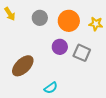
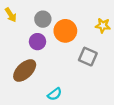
orange circle: (69, 21) -> (65, 31), moved
purple circle: (60, 47) -> (37, 42), moved

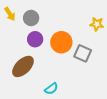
gray circle: (43, 19) -> (31, 18), moved
orange circle: (65, 31) -> (61, 42), moved

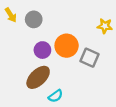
purple circle: (35, 39) -> (42, 50), moved
brown ellipse: (23, 66) -> (38, 77), moved

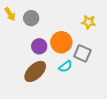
yellow star: (105, 26) -> (89, 22), moved
cyan semicircle: (56, 96) -> (65, 66), moved

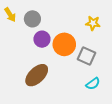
purple circle: (39, 46) -> (42, 39), moved
cyan semicircle: (65, 66) -> (93, 84), moved

